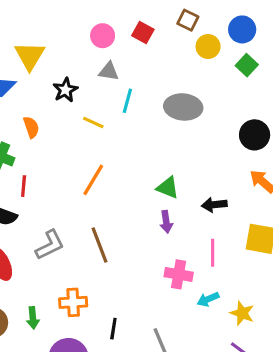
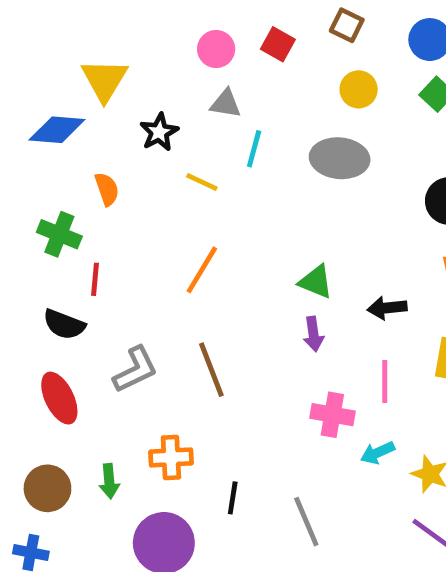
yellow circle: (208, 47) -> (359, 89), moved

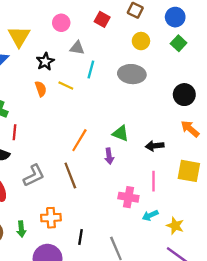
pink circle: (216, 49) -> (61, 23), moved
orange semicircle: (107, 189) -> (41, 89), moved
orange line: (202, 270) -> (79, 140), moved
purple arrow: (313, 334) -> (109, 156), moved

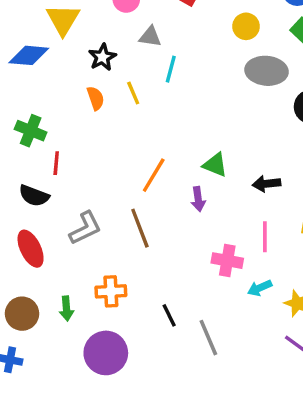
gray ellipse: (132, 74) -> (267, 71), moved
yellow line: (66, 85) -> (133, 93), turned 42
black line: (81, 237) -> (169, 315), moved, turned -35

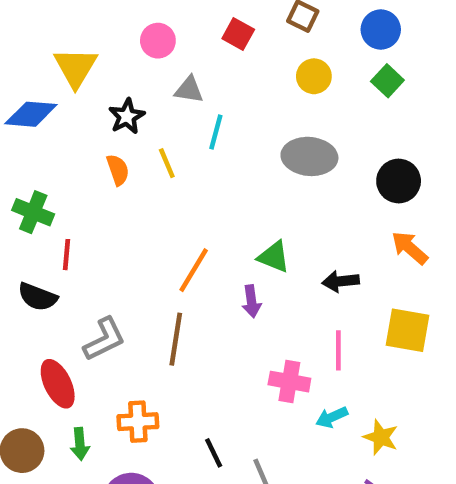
gray ellipse: (267, 71) -> (309, 156), moved
brown line: (140, 228) -> (176, 339), turned 30
red ellipse: (31, 249) -> (58, 384), moved

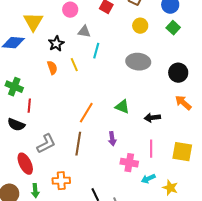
purple arrow: (252, 301) -> (112, 139), moved
yellow square: (407, 330) -> (182, 152), moved

